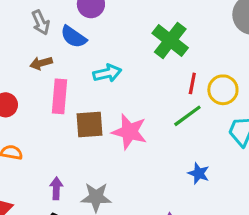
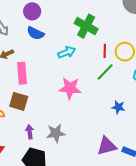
blue semicircle: (74, 37) -> (35, 33), moved
cyan arrow: (107, 73) -> (67, 52), moved
brown square: (89, 124) -> (19, 101), moved, turned 30

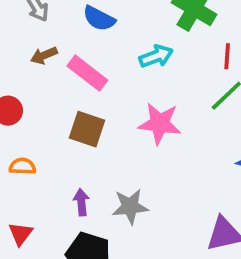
pink rectangle: (22, 73) -> (87, 73), moved, turned -50
brown square: (19, 101) -> (87, 129), moved

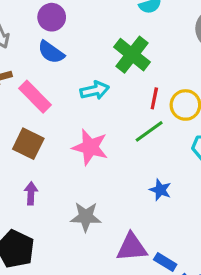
purple arrow: (81, 202) -> (31, 193), moved
gray star: (130, 207) -> (86, 217), moved

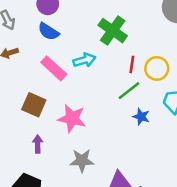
pink rectangle: (35, 97) -> (54, 68), moved
pink star: (90, 147) -> (72, 118), moved
blue star: (160, 190) -> (141, 117), moved

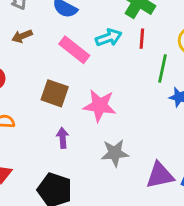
red line: (132, 64) -> (142, 39), moved
green line: (129, 91) -> (163, 69), turned -35

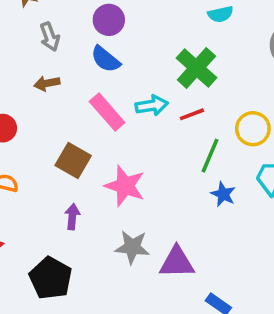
red line: (142, 39) -> (192, 114), turned 54
purple triangle: (160, 175) -> (177, 262), moved

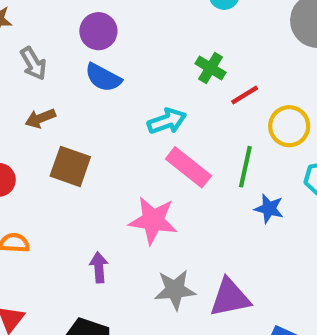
green cross: (196, 68) -> (211, 68), size x0.6
pink rectangle: (107, 112) -> (188, 167), moved
red line: (192, 114) -> (245, 95), moved
brown square: (73, 161) -> (70, 166), moved

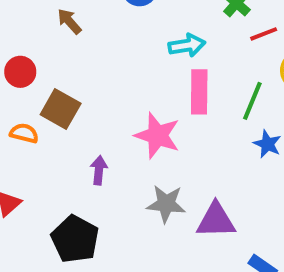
brown arrow: (40, 118) -> (69, 21), turned 60
brown square: (70, 166) -> (61, 109), moved
pink rectangle: (188, 167) -> (199, 92), turned 42

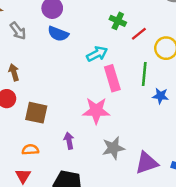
brown arrow: (69, 21) -> (14, 72), moved, turned 42
orange semicircle: (24, 133) -> (30, 150), moved
purple triangle: (216, 220) -> (147, 163), moved

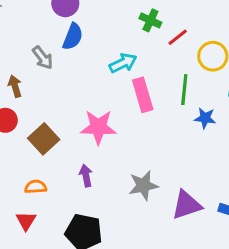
gray arrow: (18, 31) -> (43, 58), moved
blue semicircle: (58, 34) -> (73, 37), turned -90
pink star: (96, 111) -> (98, 127), moved
brown square: (36, 113) -> (44, 139), turned 35

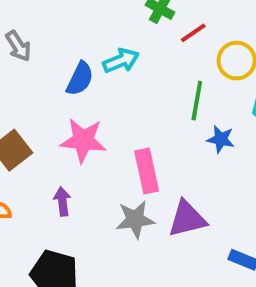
blue semicircle: (73, 37) -> (80, 79), moved
pink rectangle: (143, 95) -> (147, 171), moved
purple triangle: (187, 205) -> (187, 219), moved

